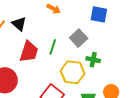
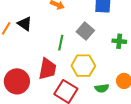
red trapezoid: (29, 52) -> (47, 69), moved
green cross: (93, 60) -> (119, 41), moved

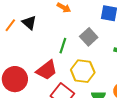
red trapezoid: (47, 69) -> (47, 70), turned 35

